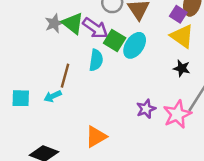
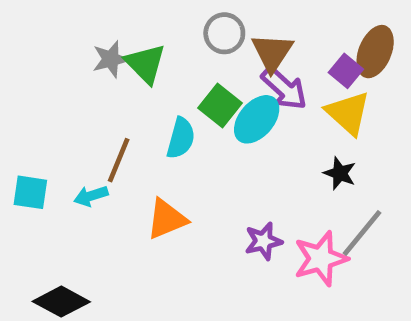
purple arrow: (95, 28) -> (284, 88), moved
orange triangle: (96, 137) -> (167, 219), moved

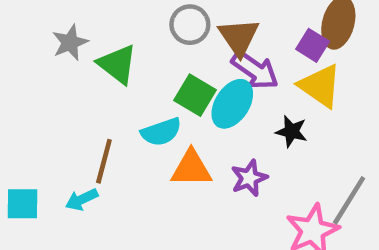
gray star: (111, 59) -> (70, 43), moved
cyan semicircle: (181, 138) -> (161, 132), turned 63
black star: (340, 173) -> (291, 131), moved
orange triangle: (167, 219) -> (191, 169), moved, turned 30
purple star: (263, 241) -> (249, 178), moved

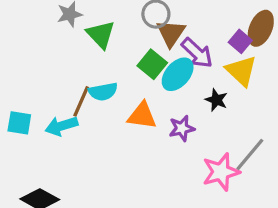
brown triangle: (239, 37) -> (171, 33), moved
cyan semicircle: (161, 132) -> (103, 92), moved
cyan arrow: (82, 199) -> (61, 126), size x1.4

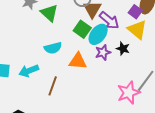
brown line: (81, 101) -> (53, 86), moved
purple star: (182, 128) -> (103, 52), moved

